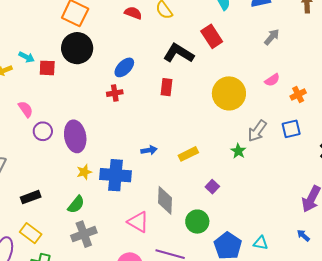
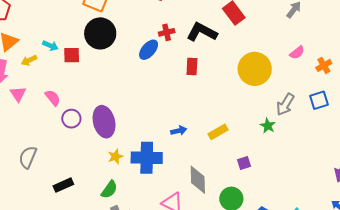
red cross: (115, 93) -> (167, 32), moved
purple square: (212, 187) -> (244, 163), turned 32

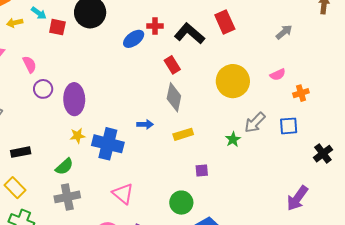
red rectangle: (192, 67) -> (172, 65), turned -48
gray diamond: (198, 180) -> (174, 97), moved

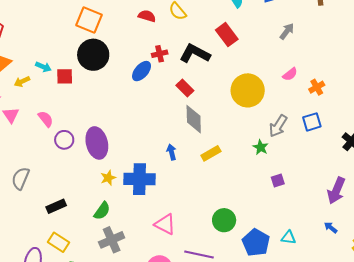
blue arrow: (145, 124) -> (171, 152), turned -91
purple square: (202, 170) -> (278, 180), moved

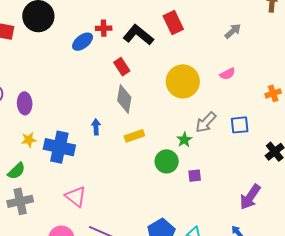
orange cross: (317, 87) -> (273, 93), moved
purple ellipse: (97, 143) -> (25, 103), size x0.7
green circle: (224, 220) -> (167, 161), moved

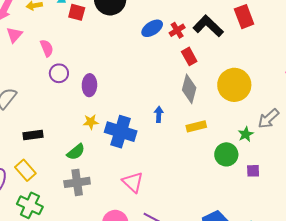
red cross: (104, 28) -> (177, 30), moved, turned -35
yellow circle: (183, 81) -> (234, 85), moved

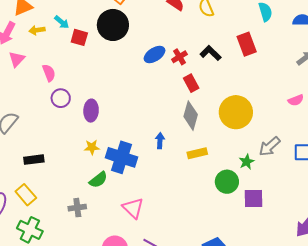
black L-shape: (208, 26) -> (211, 53), size x0.7
green semicircle: (76, 152) -> (98, 180), moved
purple square: (253, 171) -> (253, 198), size x1.5
gray cross: (77, 182) -> (77, 208), size x0.7

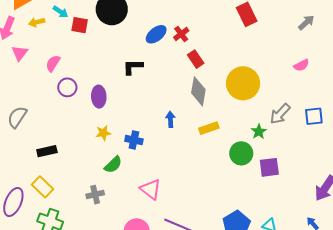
black L-shape: (211, 53) -> (133, 67), moved, turned -40
pink semicircle: (49, 73) -> (53, 63), turned -120
blue cross: (122, 157) -> (134, 140), size x0.6

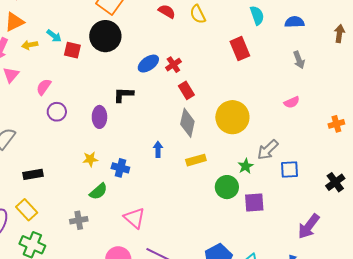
gray arrow: (306, 22) -> (299, 60), turned 108
purple ellipse: (99, 97) -> (99, 117), moved
blue square: (314, 116) -> (289, 170), moved

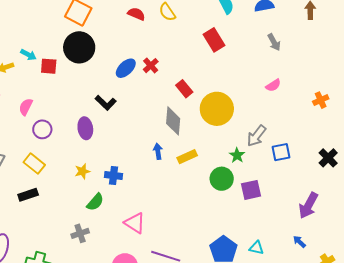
red rectangle: (186, 90) -> (184, 89), moved
black L-shape: (123, 95) -> (106, 103), turned -130
blue arrow: (158, 149) -> (158, 151), moved
yellow rectangle: (27, 210) -> (34, 164), moved

